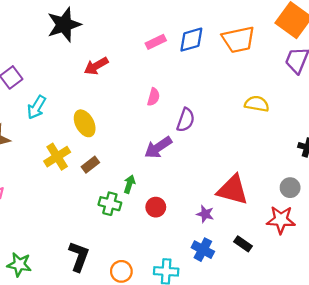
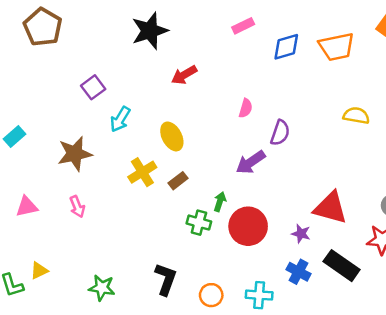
pink rectangle: (156, 42) -> (243, 26), moved
red circle: (156, 207) -> (248, 226), size x1.8
black rectangle: (243, 244) -> (342, 266), size x1.8

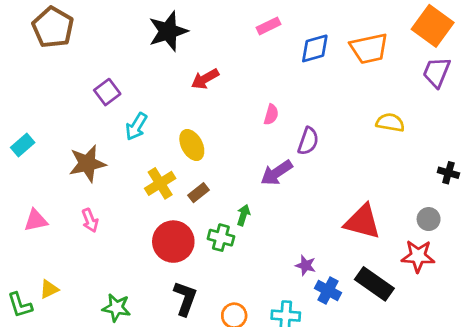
red circle: (248, 226) -> (173, 242), moved
purple star: (301, 234) -> (306, 265), moved

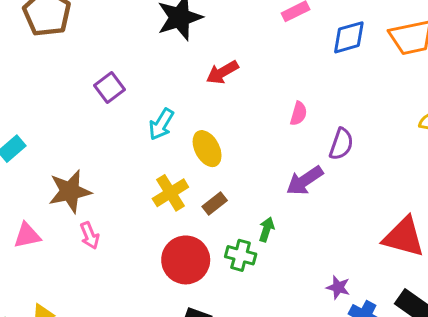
cyan arrow: (136, 126) -> (161, 124), moved
brown star: (87, 164) -> (70, 191), moved

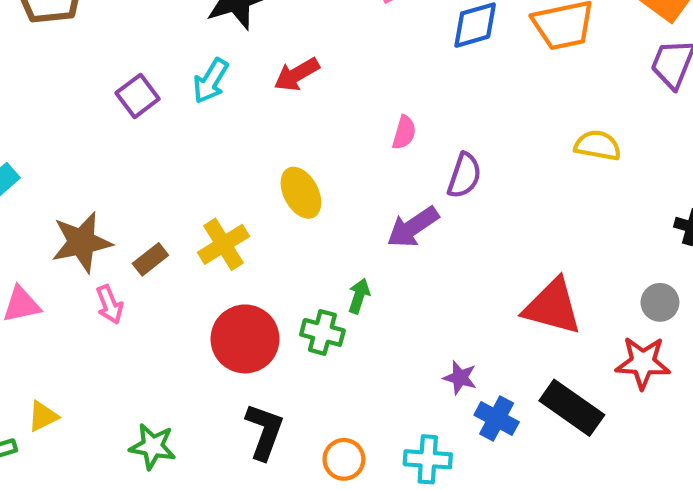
cyan arrow: (161, 124) -> (211, 81), moved
yellow ellipse: (207, 149) -> (301, 193), moved
brown rectangle: (215, 203) -> (150, 259), moved

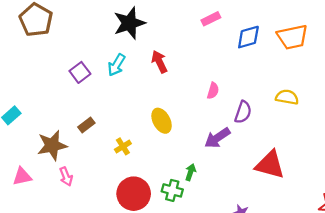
red arrow: (297, 74) -> (159, 62), turned 95
yellow semicircle: (598, 145) -> (287, 97), moved
yellow cross: (224, 244) -> (123, 146), size x0.7
brown rectangle: (150, 259) -> (86, 125), moved
red triangle: (552, 307) -> (270, 165), moved

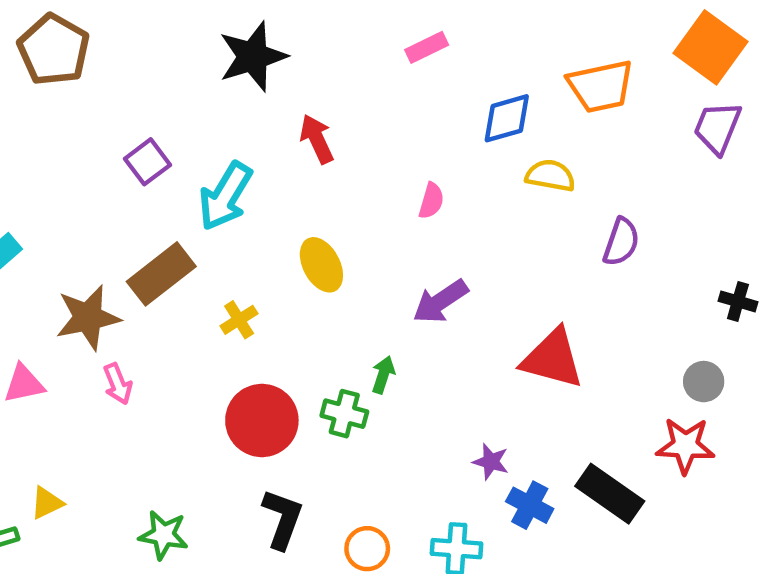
blue diamond: (248, 37) -> (507, 118), moved
cyan arrow: (116, 65) -> (225, 196), moved, size x1.4
yellow semicircle: (287, 97) -> (550, 176), moved
purple semicircle: (243, 112) -> (621, 242), moved
brown rectangle: (86, 125) -> (161, 274), size x1.8

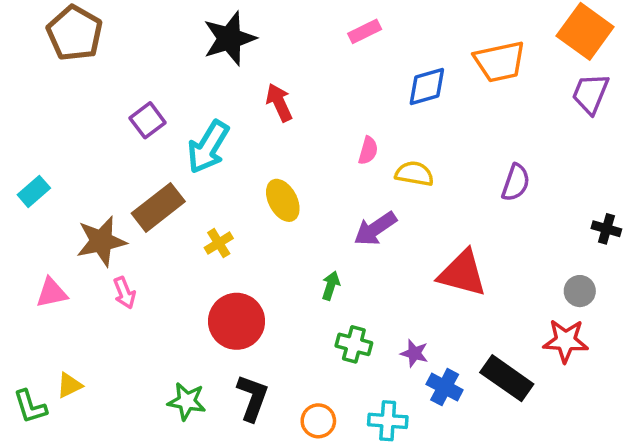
yellow semicircle: (550, 176) -> (414, 174), moved
green cross: (344, 414) -> (354, 344), moved
green star: (163, 535) -> (187, 401), moved

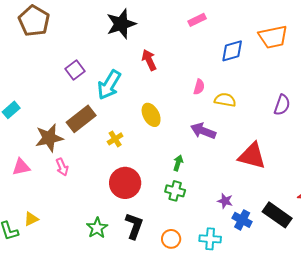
purple arrow: (375, 229) -> (203, 131), turned 55
green cross: (354, 344) -> (175, 191), moved
green star: (187, 401) -> (97, 228), turned 30

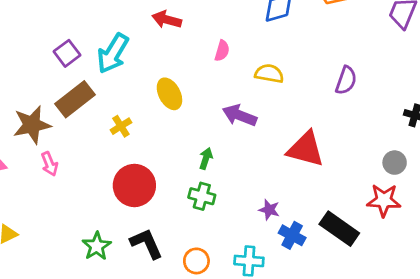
red arrow: (149, 60) -> (167, 20), turned -50
purple square: (75, 70) -> (67, 53), moved
pink semicircle: (199, 87) -> (222, 51), moved
black L-shape: (134, 226) -> (147, 243), turned -44

